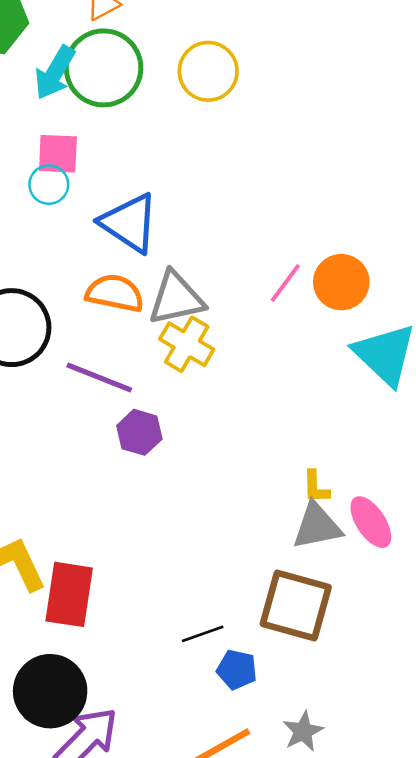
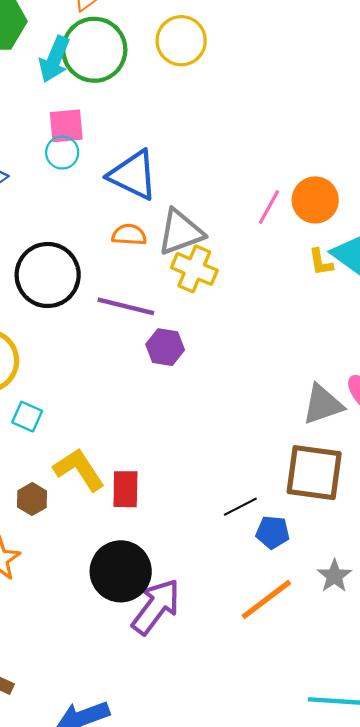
orange semicircle: (115, 293) -> (129, 235), size x0.7
yellow L-shape: (316, 487) -> (321, 262), moved
red rectangle: (69, 594) -> (125, 489), size x0.7

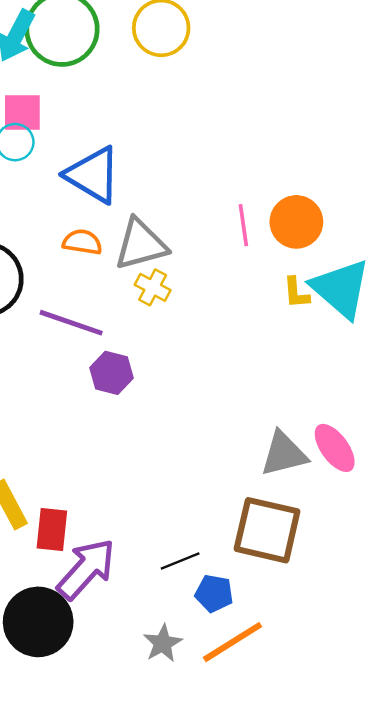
pink line: (269, 207) -> (243, 225), turned -42
yellow cross: (194, 269) -> (153, 287), size x0.7
gray star: (334, 576) -> (163, 643), moved
orange line: (266, 599) -> (233, 642), moved
purple arrow: (156, 607) -> (86, 569), moved

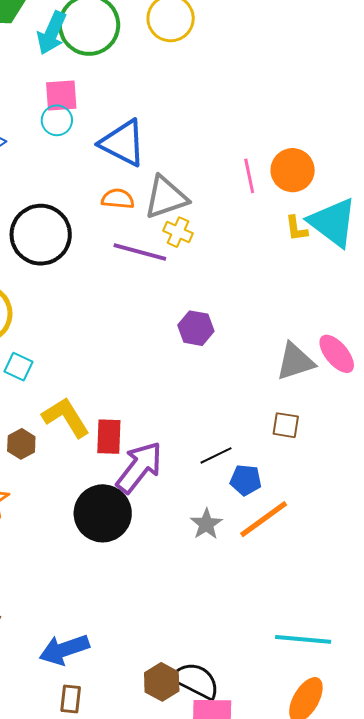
purple line: (71, 323) -> (140, 252), moved
purple hexagon: (112, 373) -> (196, 328), moved
brown square: (267, 530) -> (286, 425), size x0.5

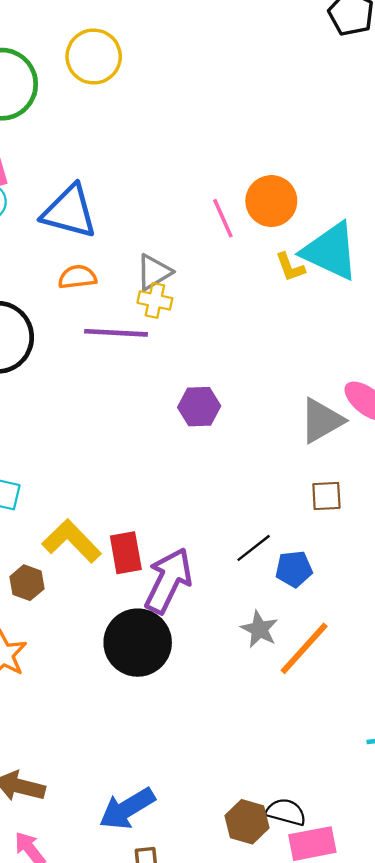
gray triangle: (166, 197) -> (154, 272), moved, size x0.7
orange line: (264, 519) -> (304, 648), moved
black semicircle: (196, 681) -> (286, 812), size x0.7

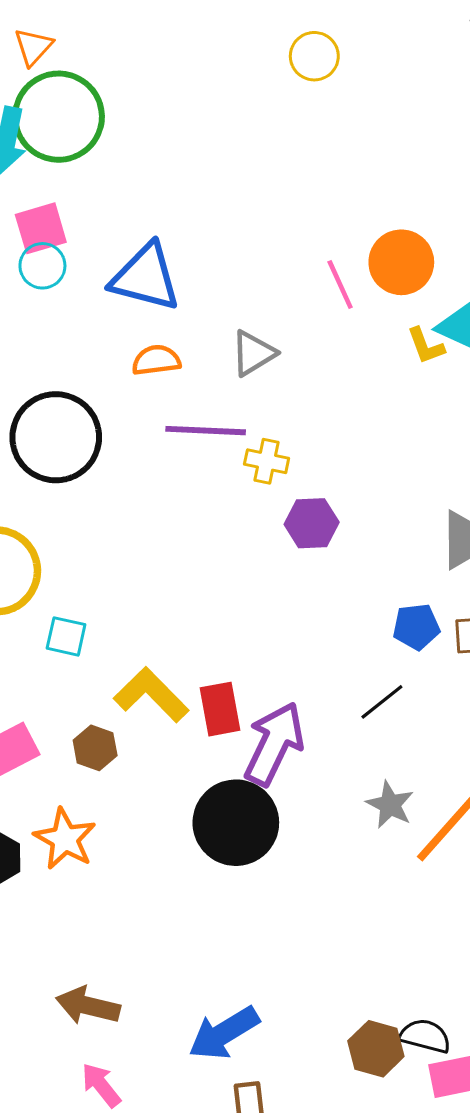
yellow circle: (94, 56) -> (314, 56), moved, size x0.7
yellow cross: (155, 300) -> (267, 461), moved
blue pentagon: (294, 569) -> (416, 627), moved

